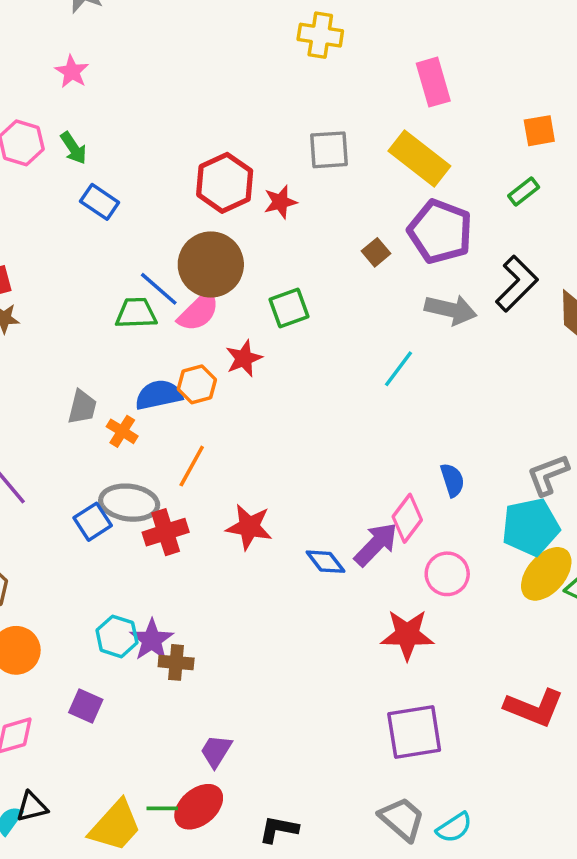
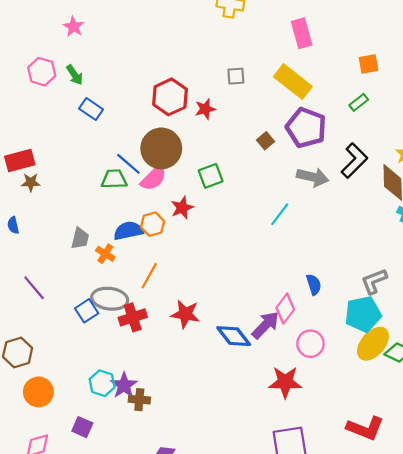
gray square: (329, 150) -> (236, 76), size x0.7
blue diamond: (326, 562) -> (234, 336), size x1.4

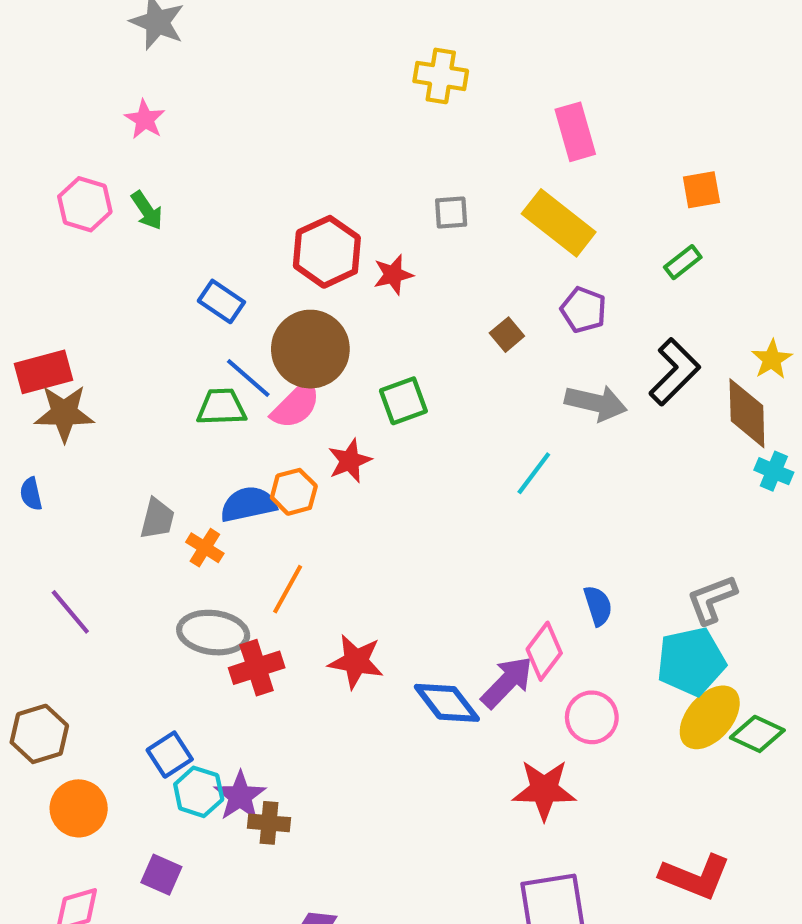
blue rectangle: (91, 109) -> (221, 301), moved
purple pentagon: (306, 128) -> (583, 310), size x0.6
brown star: (31, 182) -> (64, 413), size x1.6
blue square: (87, 311) -> (170, 755), moved

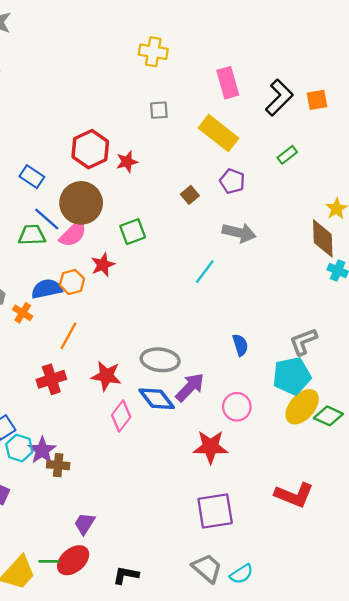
orange square: (701, 190) -> (317, 100), moved
gray square: (451, 213) -> (159, 110), moved
black L-shape: (675, 372) -> (279, 98), moved
gray ellipse: (213, 633) -> (160, 360), moved
pink diamond: (544, 651) -> (121, 416), moved

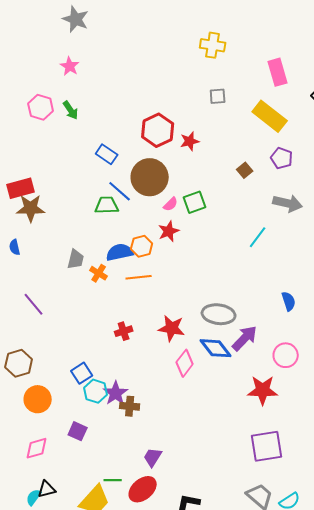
pink semicircle: (73, 234) -> (171, 204), moved, size x0.6
orange line: (69, 336) -> (139, 277), moved, turned 55
red cross: (51, 379) -> (124, 331), size x0.7
green line: (49, 561) -> (113, 480), moved

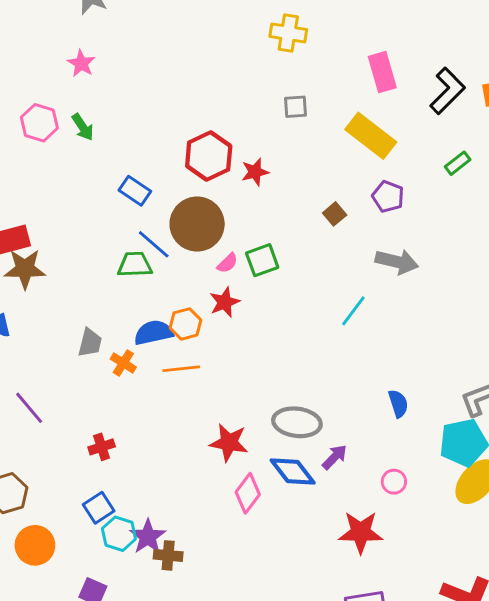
red cross: (124, 331) -> (102, 447), moved
purple arrow: (245, 338) -> (335, 457), size x0.7
pink circle: (286, 355) -> (394, 482), size x0.7

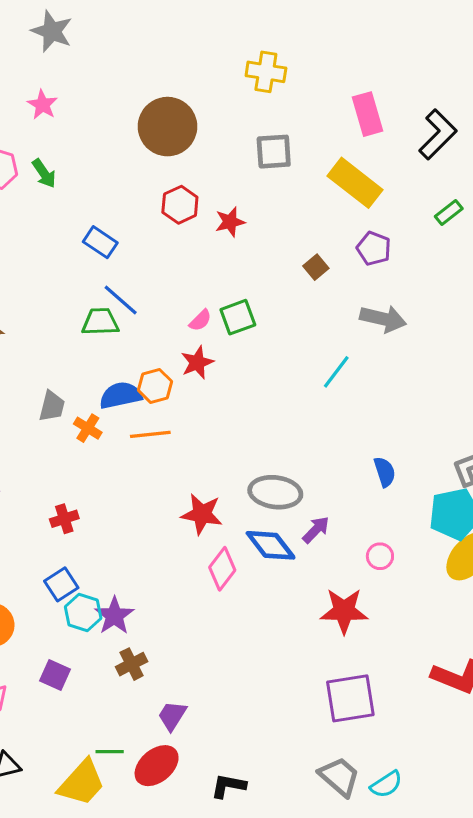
gray square: (295, 107) -> (274, 152), size x1.4
red hexagon: (209, 156) -> (180, 205), size x0.7
brown circle: (197, 224) -> (167, 127), moved
brown cross: (168, 555) -> (132, 664), moved, turned -32

